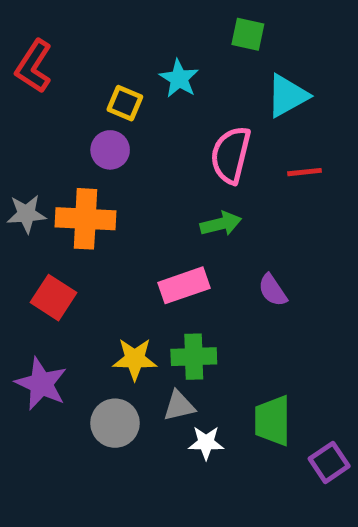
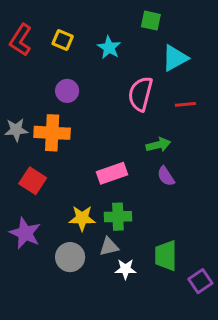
yellow square: (125, 103) -> (63, 40), moved
green arrow: (221, 224) -> (158, 145), moved

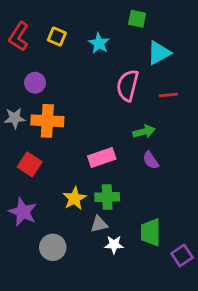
purple circle: (67, 91) -> (35, 83), moved
yellow star: (82, 218) -> (75, 198), turned -30
gray circle: (70, 257) -> (53, 247), moved

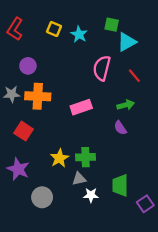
green square: (137, 19) -> (112, 25), moved
yellow square: (57, 36) -> (54, 29), moved
red line: (168, 95) -> (134, 76), turned 56
green arrow: (144, 132) -> (126, 105), moved
pink rectangle: (102, 158) -> (81, 107), moved

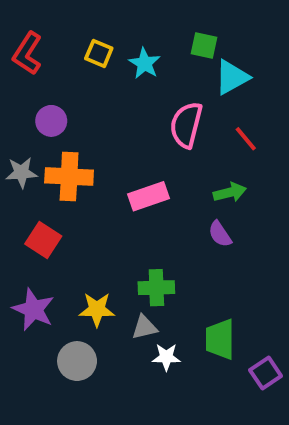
yellow star: (59, 158) -> (97, 309), moved, turned 30

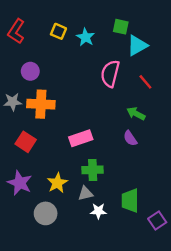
green arrow: (230, 192) -> (136, 114), turned -138
pink rectangle: (148, 196) -> (81, 138), moved
yellow star: (97, 309) -> (57, 183), turned -30

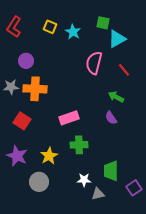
gray triangle: (86, 193) -> (98, 194), moved

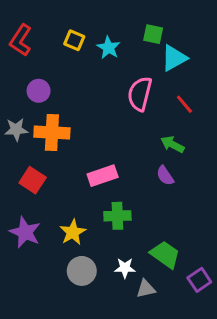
green trapezoid: (111, 171) -> (165, 255), turned 125
gray circle: (39, 182) -> (82, 271), moved

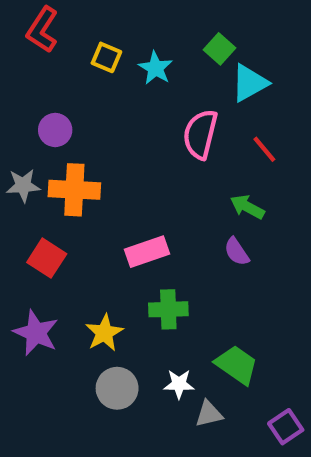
green square: (153, 34) -> (220, 49), turned 30
red L-shape: (21, 40) -> (42, 30), moved
purple square: (199, 280) -> (286, 427), moved

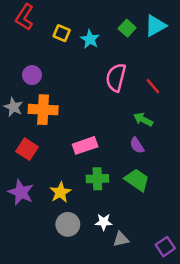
cyan triangle: (249, 83) -> (155, 26), moved
gray star: (23, 185) -> (13, 107), turned 30
green trapezoid: (237, 365) -> (137, 180), moved

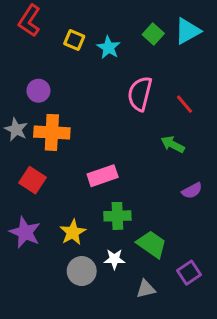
purple semicircle: (137, 145) -> (192, 191), moved, turned -84
green trapezoid: (137, 180) -> (152, 244), moved
white star: (104, 222) -> (114, 259), moved
purple square: (165, 247) -> (189, 273), moved

